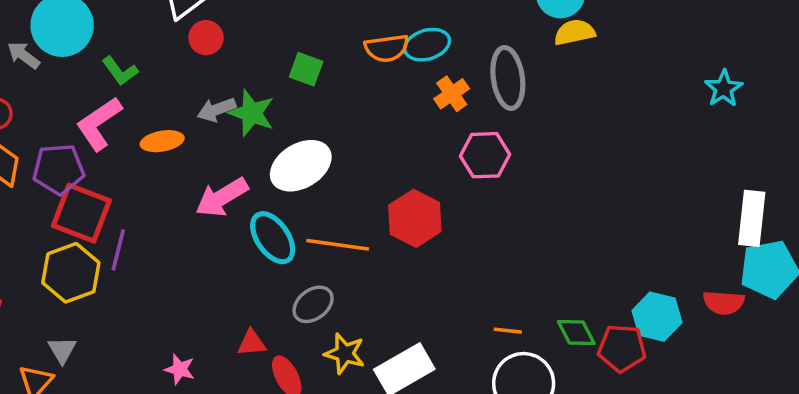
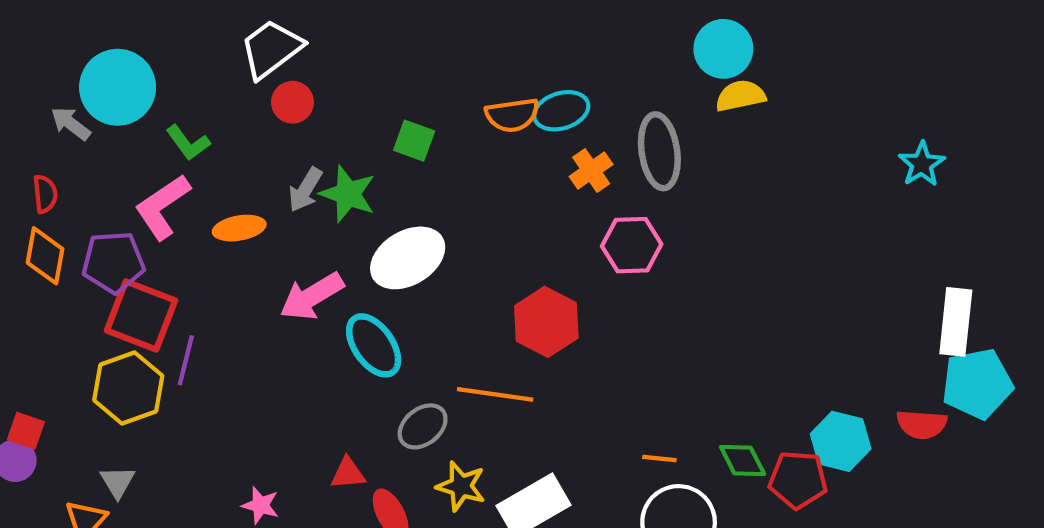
gray arrow: (217, 110) -> (305, 190), turned -39
orange line: (338, 245) -> (495, 394), moved

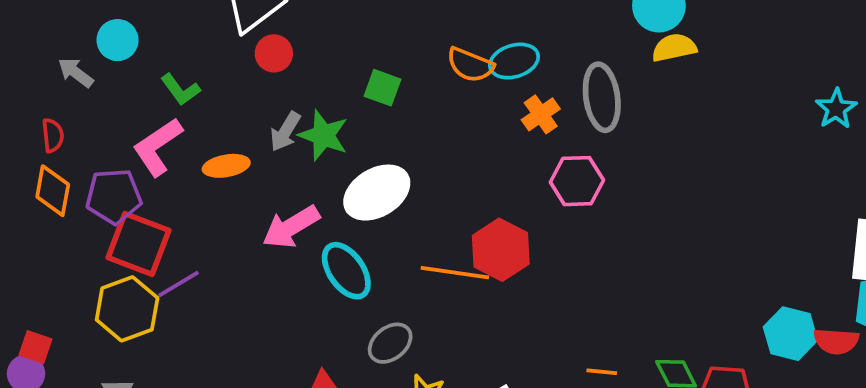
cyan circle: (118, 87) -> (118, 40), size x0.6
orange semicircle: (512, 115) -> (470, 65), turned 30
purple line: (186, 360) -> (179, 284), turned 45
orange line: (495, 394) -> (455, 273), moved
cyan hexagon: (841, 441) -> (790, 334), moved

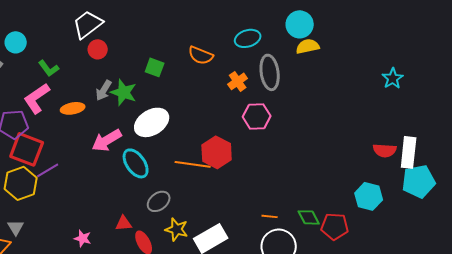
cyan ellipse: (514, 61) -> (248, 38), moved
red semicircle: (836, 341) -> (385, 150), moved

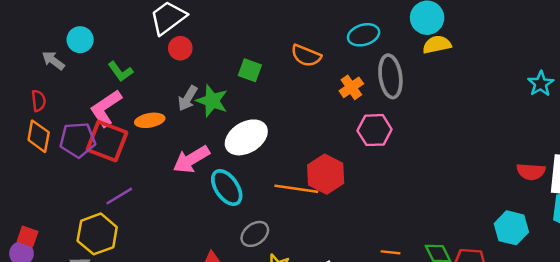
red square: (27, 149) -> (107, 141), moved
yellow hexagon: (21, 183) -> (97, 234), moved

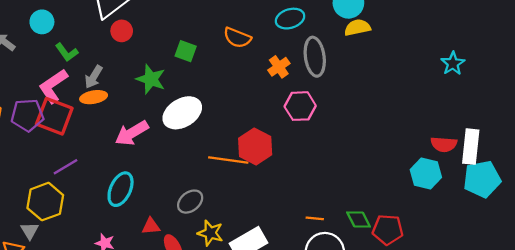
cyan circle: (80, 40) -> (42, 22), moved
gray arrow: (188, 98) -> (94, 77), moved
cyan ellipse: (227, 188) -> (121, 189), moved, turned 60
cyan hexagon: (511, 228) -> (426, 173), moved

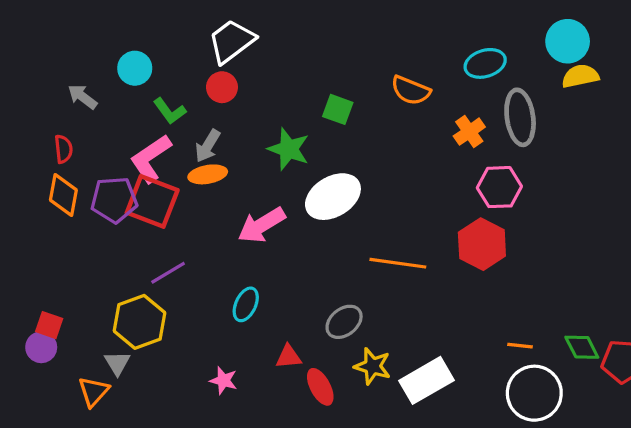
red circle: (122, 31) -> (222, 87), moved
red hexagon: (255, 147) -> (482, 244), moved
cyan ellipse: (121, 189) -> (246, 304), size x0.7

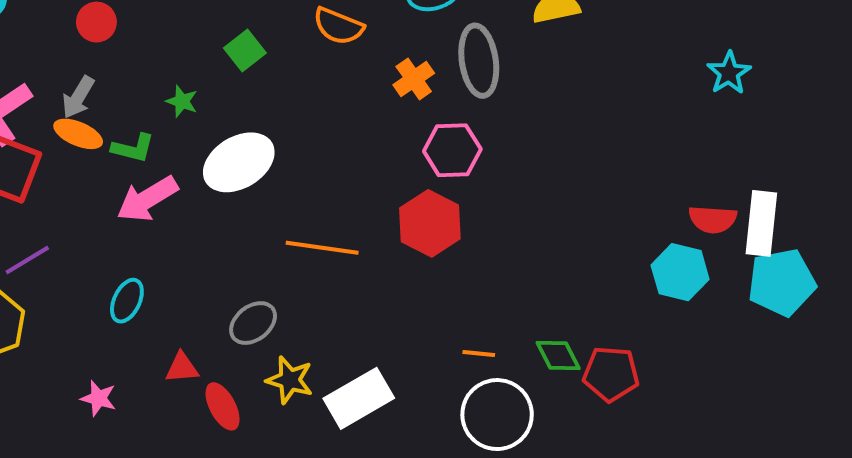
green square: (338, 109) -> (245, 51), turned 32
green L-shape: (170, 111) -> (133, 148), moved, turned -40
green star: (289, 149) -> (182, 101), size x0.6
orange ellipse: (208, 174) -> (78, 134), turned 33

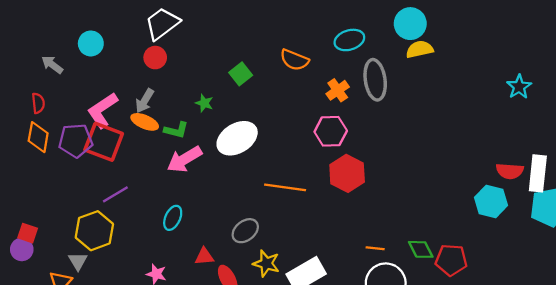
pink hexagon: (452, 150) -> (331, 131), moved

